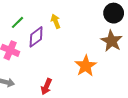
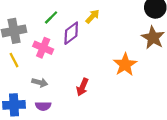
yellow arrow: (56, 21) -> (92, 16), turned 64

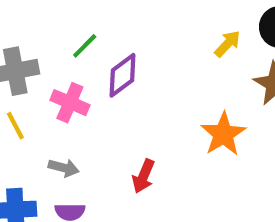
yellow arrow: (92, 16) -> (228, 44), moved

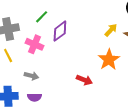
yellow arrow: (228, 44) -> (111, 30), moved
red arrow: (143, 176) -> (84, 80), moved, turned -91

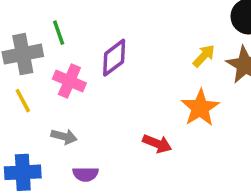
green line: (42, 17) -> (59, 33), moved, turned -64
purple semicircle: (34, 97) -> (86, 174), moved

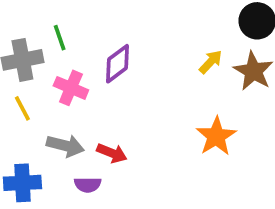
orange star: (200, 108) -> (216, 136), moved
gray arrow: (64, 136) -> (65, 146), size x1.4
red arrow: (157, 144) -> (112, 153), moved

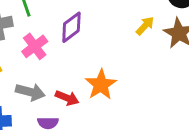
pink cross: (71, 88) -> (35, 46), turned 30
orange star: (216, 136) -> (101, 85), moved

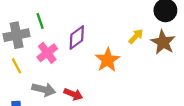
orange star: (101, 85) -> (108, 60), moved

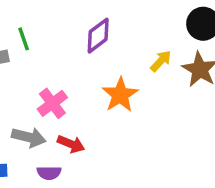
purple diamond: (77, 37) -> (98, 36), moved
pink cross: (47, 53) -> (52, 103), moved

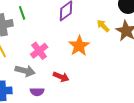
yellow arrow: (161, 61) -> (103, 26), turned -88
red arrow: (71, 144) -> (61, 77), moved

